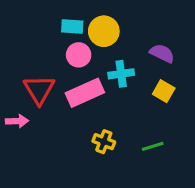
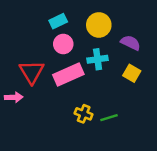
cyan rectangle: (72, 27) -> (58, 21), turned -30
yellow circle: (104, 31) -> (99, 25), moved
green line: (153, 146) -> (109, 118), moved

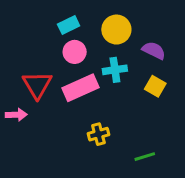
yellow cross: (84, 114) -> (98, 134), turned -36
green line: (109, 118) -> (145, 157), moved

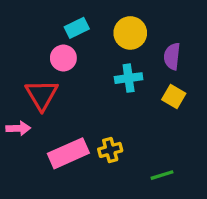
purple semicircle: (154, 50) -> (172, 56), turned -110
pink circle: (75, 52) -> (63, 58), moved
pink rectangle: (81, 88) -> (68, 153), moved

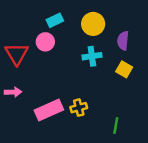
red triangle: (42, 95) -> (17, 54), moved
green line: (162, 175) -> (116, 126), turned -63

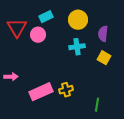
red triangle: (17, 54) -> (17, 28), moved

